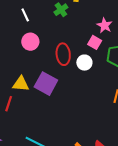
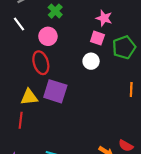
pink circle: (30, 42) -> (48, 36), moved
red ellipse: (63, 54) -> (41, 63), moved

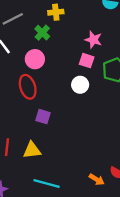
purple square: (55, 91) -> (43, 117), size x0.6
yellow triangle: (29, 97) -> (32, 150), moved

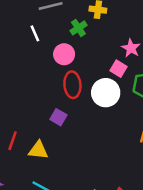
white circle: (80, 85) -> (106, 93), size x1.5
red ellipse: (28, 87) -> (72, 85), moved

